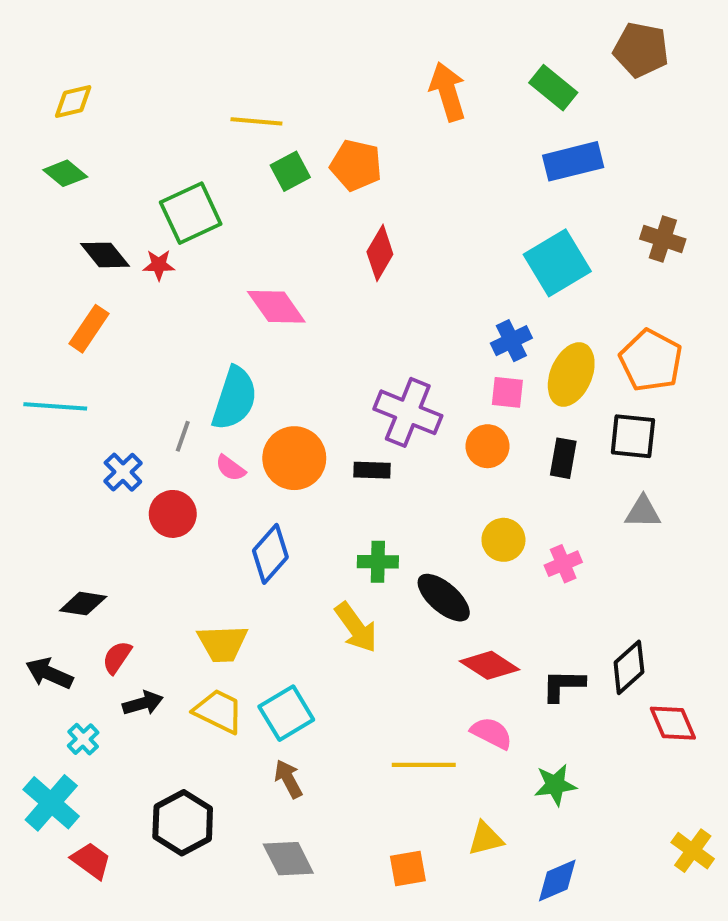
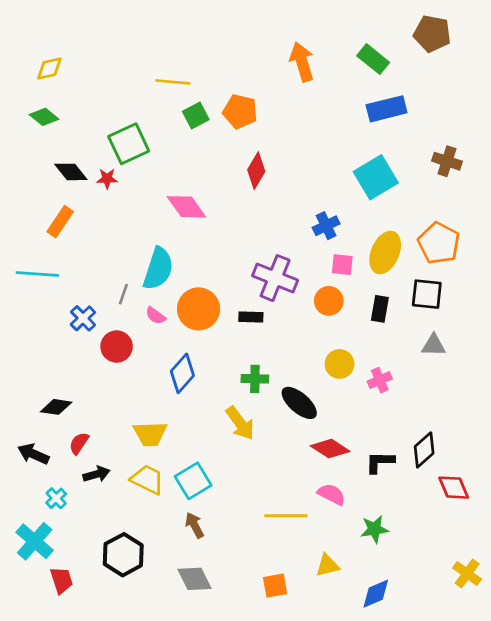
blue cross: (511, 341) -> (326, 226), moved
red trapezoid: (91, 861) -> (61, 580), turned 36

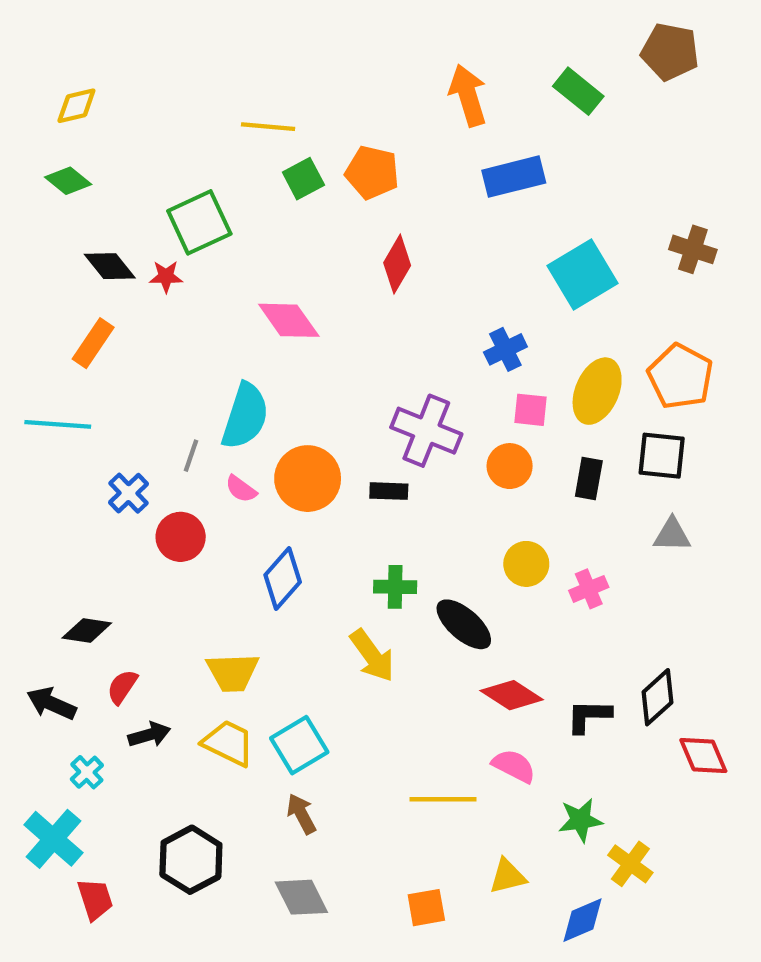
blue rectangle: (387, 109) -> (514, 177), moved
yellow cross: (467, 574) -> (630, 864), moved

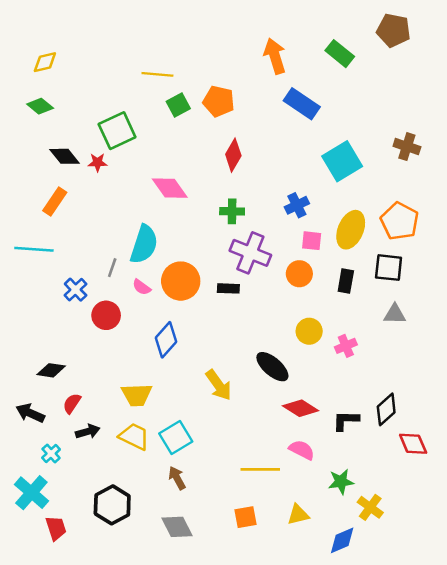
blue rectangle: (514, 177) -> (302, 104), turned 48
green cross: (395, 587) -> (232, 211), moved
orange square: (426, 908) -> (246, 517), moved

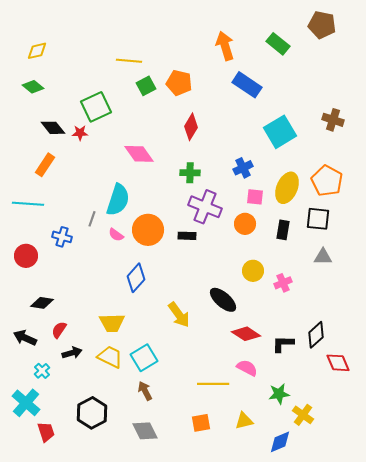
blue cross: (76, 290) -> (62, 237), turned -30
red circle: (106, 315) -> (26, 256), moved

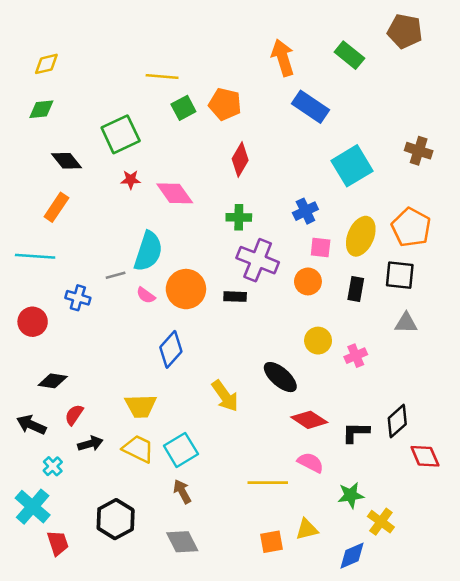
green diamond: (33, 87) -> (41, 109), turned -45
red star: (80, 133) -> (131, 180), moved
gray line: (92, 219) -> (116, 275), turned 56
orange square: (201, 423) -> (271, 542), moved

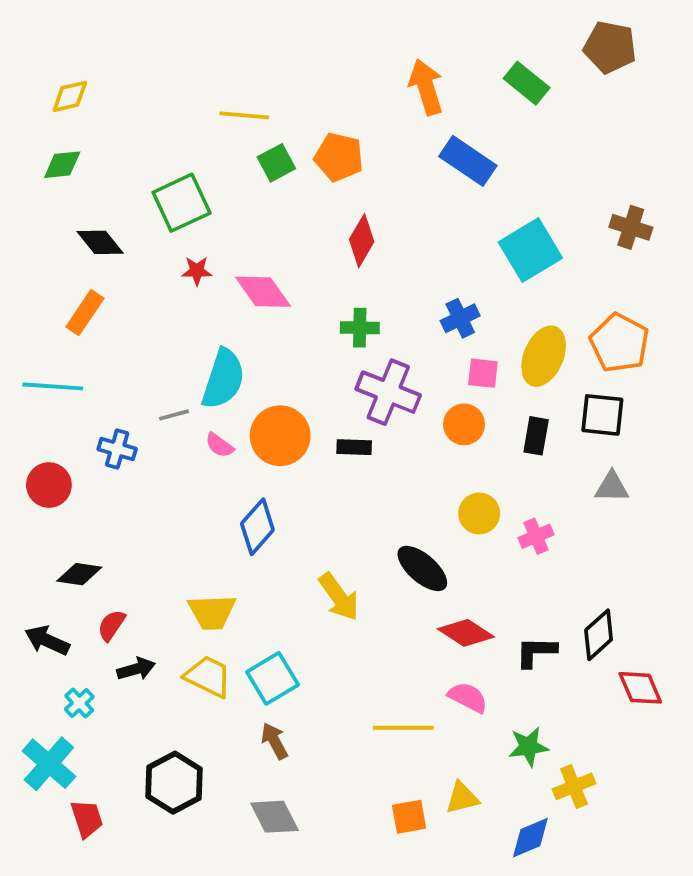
yellow cross: (381, 522) -> (574, 786), turned 32

